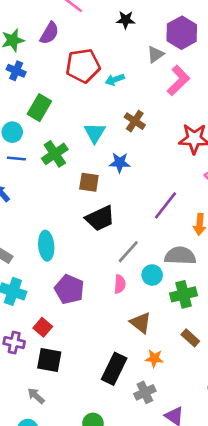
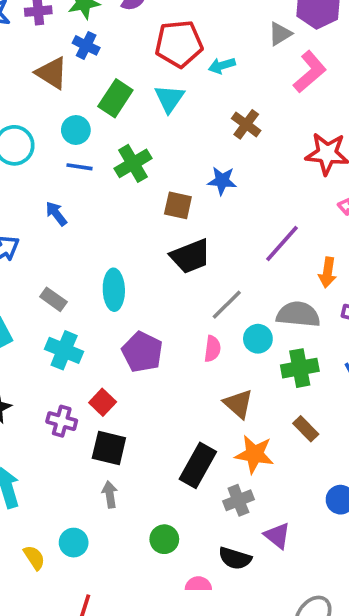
cyan triangle: (95, 133) -> (169, 99), moved
orange star: (154, 358) -> (254, 454), size x1.5
gray arrow: (36, 396) -> (110, 494), moved, turned 36

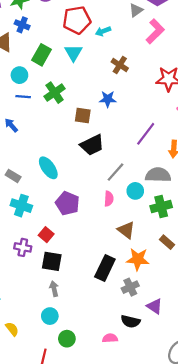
cyan ellipse: (114, 290) -> (48, 168), turned -30
green circle: (164, 539) -> (67, 339), moved
cyan circle: (74, 543) -> (50, 316), moved

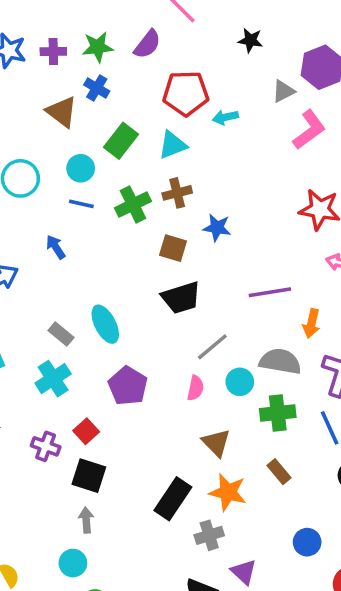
cyan triangle: (73, 53) -> (173, 145), turned 30
brown cross: (120, 65) -> (177, 193), moved, turned 35
purple line: (146, 134) -> (270, 292), turned 35
gray rectangle: (13, 176) -> (61, 334), moved
cyan cross: (21, 206) -> (53, 379), turned 30

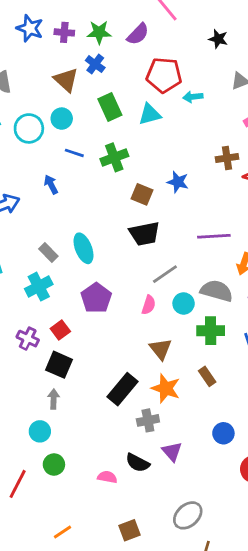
green rectangle: (121, 141) -> (110, 107), turned -68
cyan circle: (81, 168) -> (62, 119), moved
brown cross: (177, 193) -> (227, 158), moved

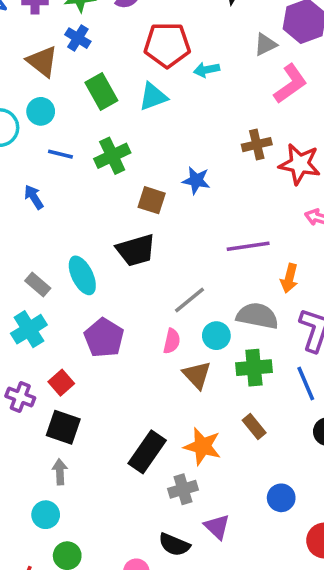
black trapezoid: (145, 234) -> (136, 250), moved
brown triangle: (160, 349) -> (197, 375), moved

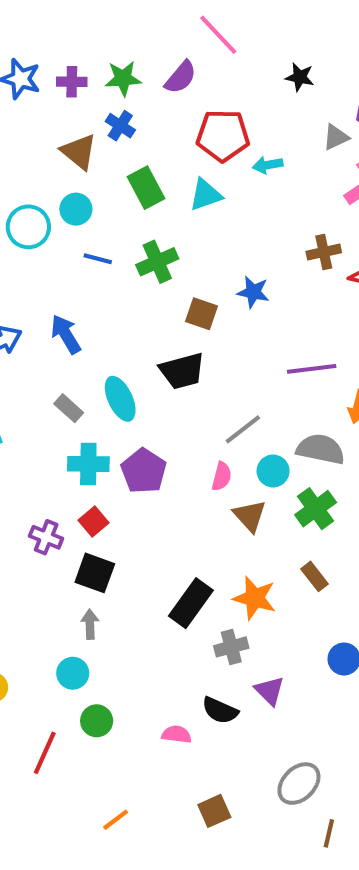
blue arrow: (34, 197) -> (66, 334), moved, size x1.4
cyan cross: (29, 329) -> (88, 464), moved, turned 32
green cross: (254, 368) -> (316, 509), turned -32

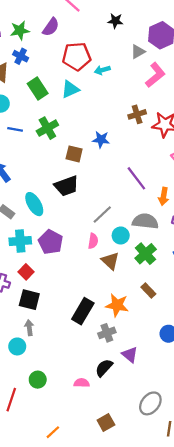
purple line: (312, 369) -> (136, 178), turned 65
cyan circle: (73, 673) -> (17, 346), moved
black semicircle: (220, 710) -> (104, 368), turned 114

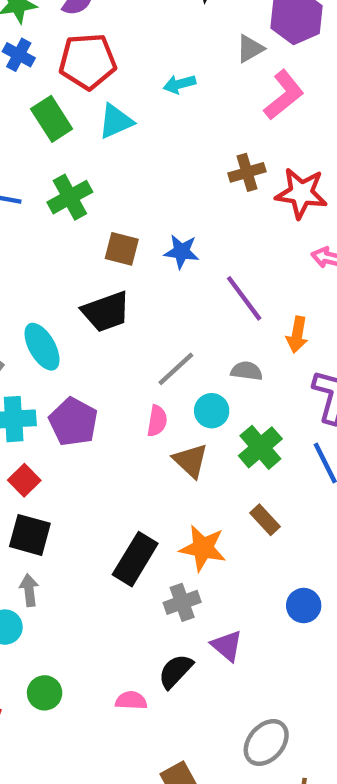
red pentagon: (77, 56) -> (88, 61), moved
blue star: (101, 140) -> (181, 252), moved
gray semicircle: (145, 221) -> (247, 371), moved, size x0.6

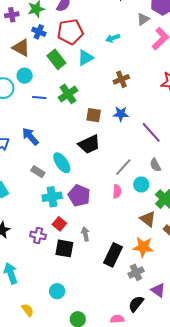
brown cross: (247, 172) -> (121, 79), moved
gray semicircle: (247, 371) -> (155, 165), turned -120
brown triangle: (191, 461) -> (148, 219), moved
gray arrow: (29, 590) -> (85, 234), moved

